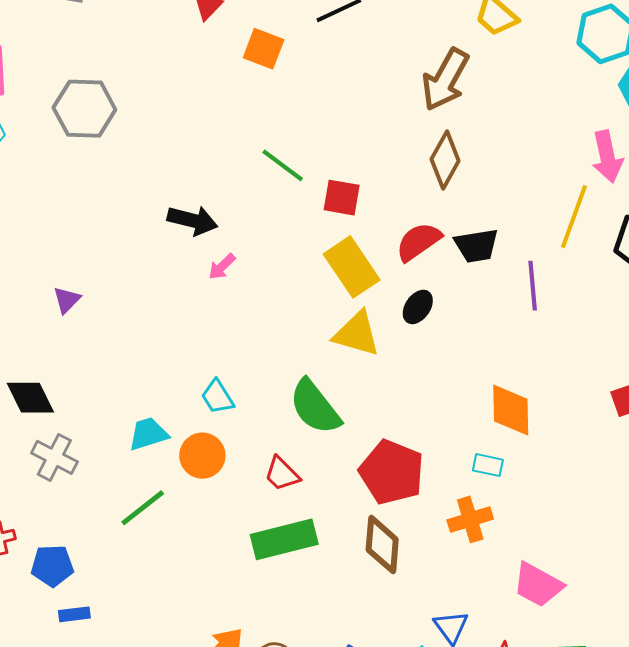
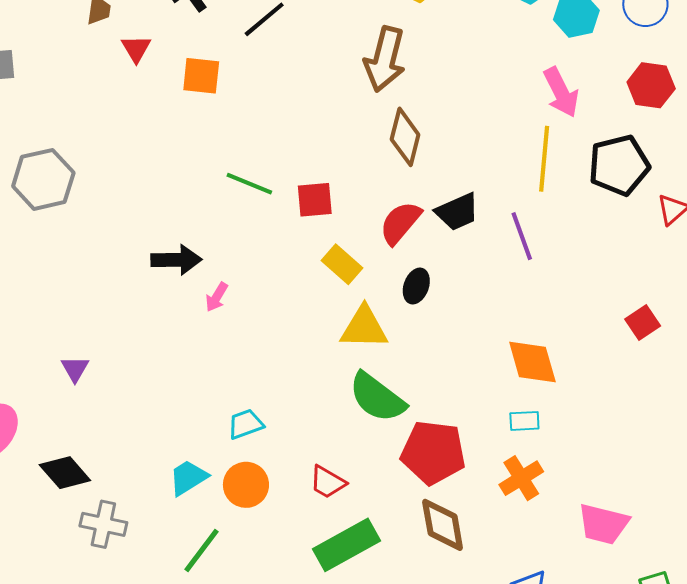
yellow rectangle: (352, 267) -> (342, 264), size x0.7
cyan trapezoid: (217, 397) -> (246, 424), turned 117
green semicircle: (315, 407) -> (377, 397), moved

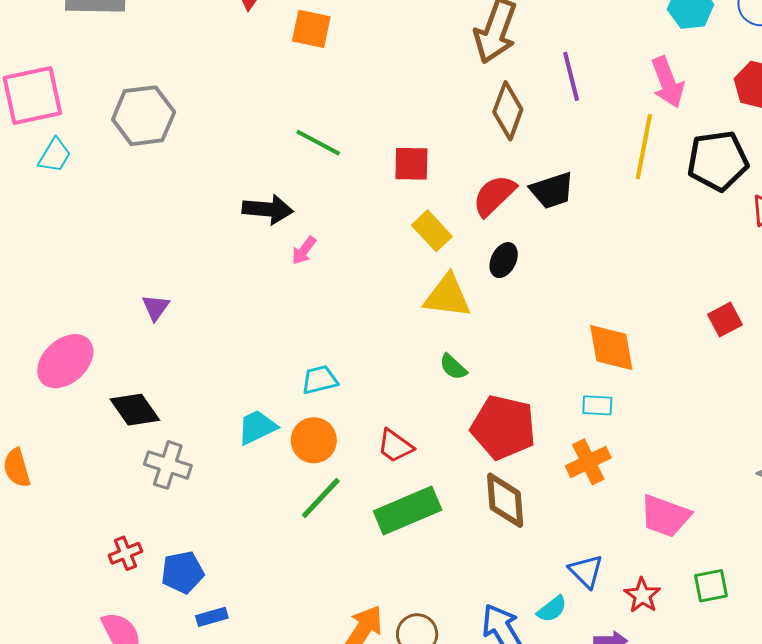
green line: (249, 184) -> (318, 143), moved
purple line: (522, 236) -> (571, 76), moved
green semicircle: (377, 397) -> (453, 367), size x0.5
green line: (202, 550) -> (321, 498), moved

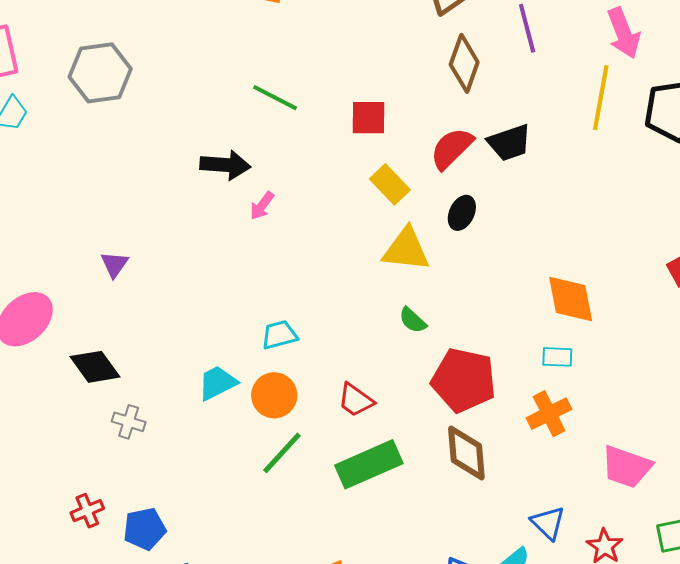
gray cross: (168, 465) -> (129, 422), size x0.7

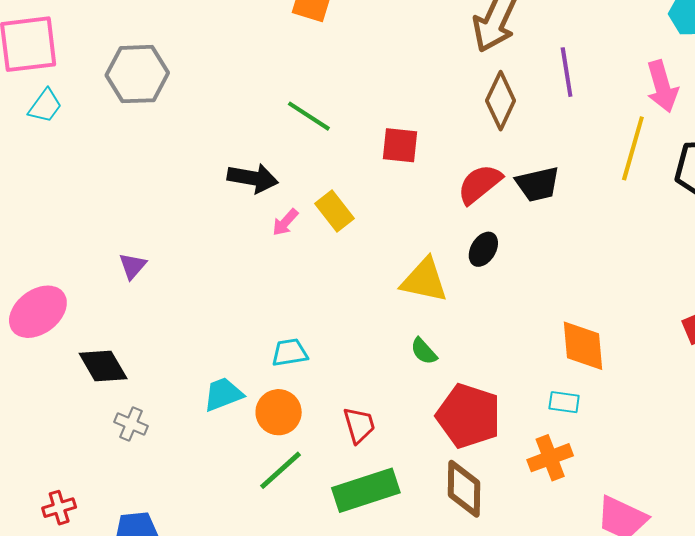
yellow rectangle: (390, 184) -> (335, 211), moved
red trapezoid: (356, 400) -> (359, 425), turned -147
red cross: (87, 511) -> (59, 508), moved

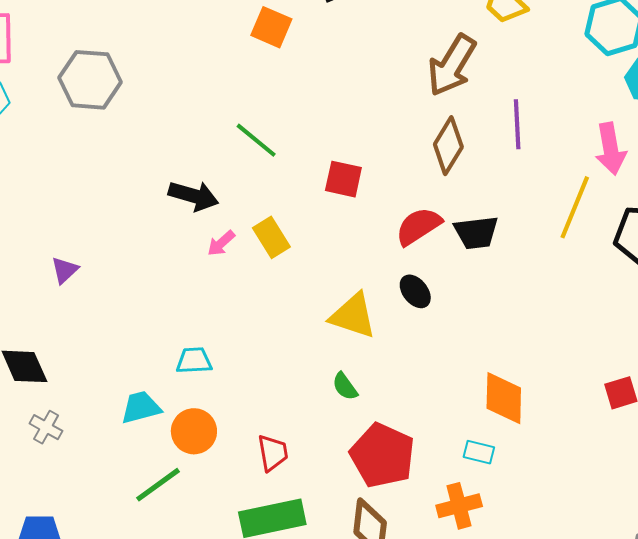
black ellipse: (483, 249) -> (415, 291), turned -76
cyan trapezoid: (290, 353) -> (194, 361), moved
green line: (281, 470) -> (158, 485), moved

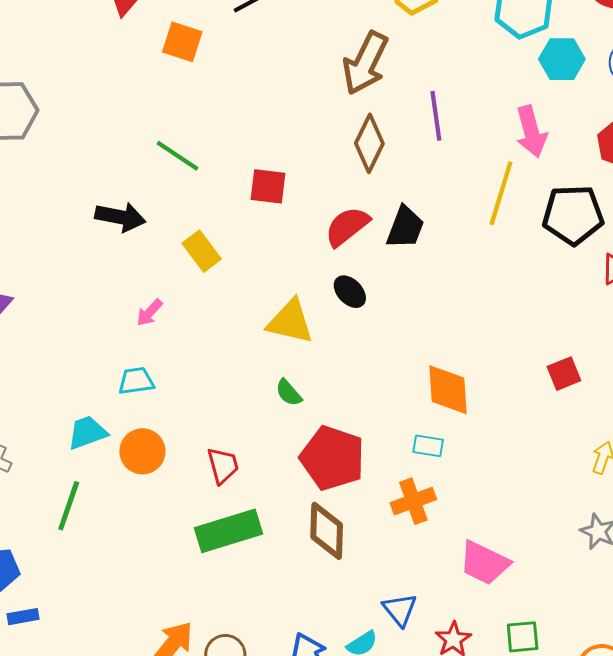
black trapezoid: (476, 232) -> (405, 227), turned -57
pink arrow: (221, 243) -> (150, 313), moved
green line: (158, 485) -> (69, 506), moved, turned -30

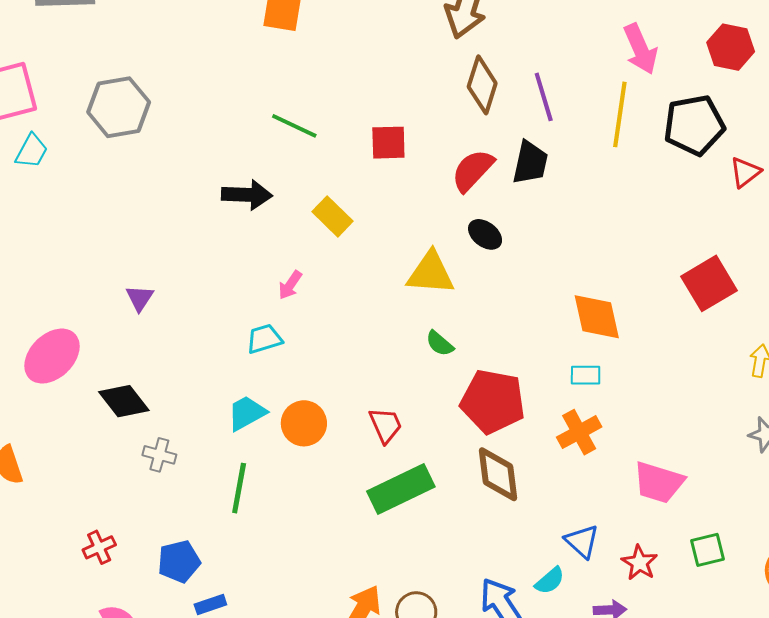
purple line: (436, 116) -> (544, 97), moved
red square: (564, 374) -> (709, 283), size x1.6
cyan trapezoid: (136, 381) -> (264, 339), moved

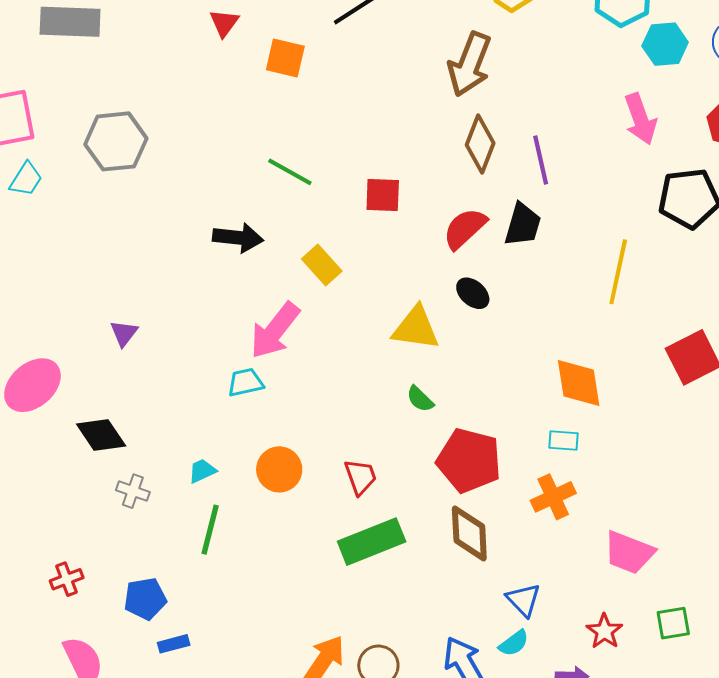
yellow line: (620, 114) -> (618, 272), moved
pink arrow: (290, 285) -> (275, 330), size x2.0
cyan trapezoid: (247, 413) -> (202, 471), moved, size x0.7
blue triangle: (582, 541) -> (523, 600), moved

